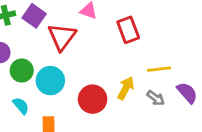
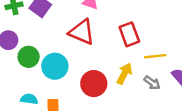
red rectangle: (128, 30) -> (129, 34), moved
red triangle: (62, 37) -> (82, 32), moved, turned -44
cyan semicircle: (21, 106) -> (29, 99), moved, turned -42

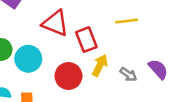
red rectangle: (129, 34) -> (86, 40), moved
yellow line: (155, 56) -> (127, 21), moved

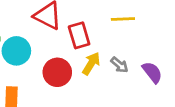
gray arrow: (128, 74) -> (119, 65), moved

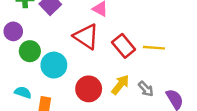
red rectangle: (79, 35) -> (124, 46), moved, turned -30

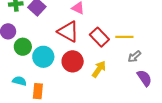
red circle: (89, 89) -> (73, 61), moved
gray arrow: (146, 89) -> (134, 56), moved, turned 96

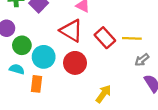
yellow arrow: (99, 69) -> (104, 94), moved
cyan semicircle: (19, 81) -> (17, 69), moved
orange rectangle: (38, 91) -> (36, 84), moved

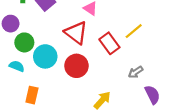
yellow line: (132, 38) -> (134, 31), moved, turned -48
gray arrow: (142, 60) -> (136, 72), moved
orange rectangle: (36, 84) -> (32, 95), moved

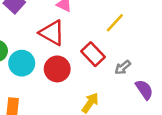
red rectangle: (109, 43) -> (93, 54), moved

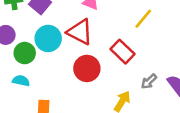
cyan circle: (22, 63) -> (48, 38), moved
gray arrow: (123, 67) -> (149, 81), moved

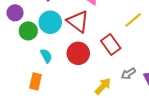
cyan semicircle: (21, 81) -> (46, 56), moved, turned 40

